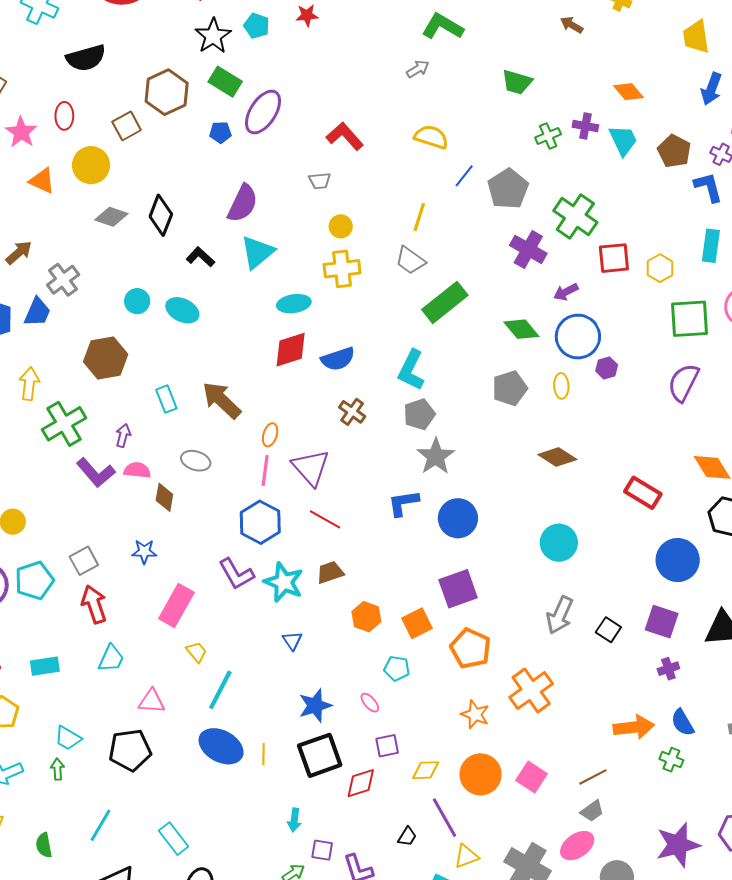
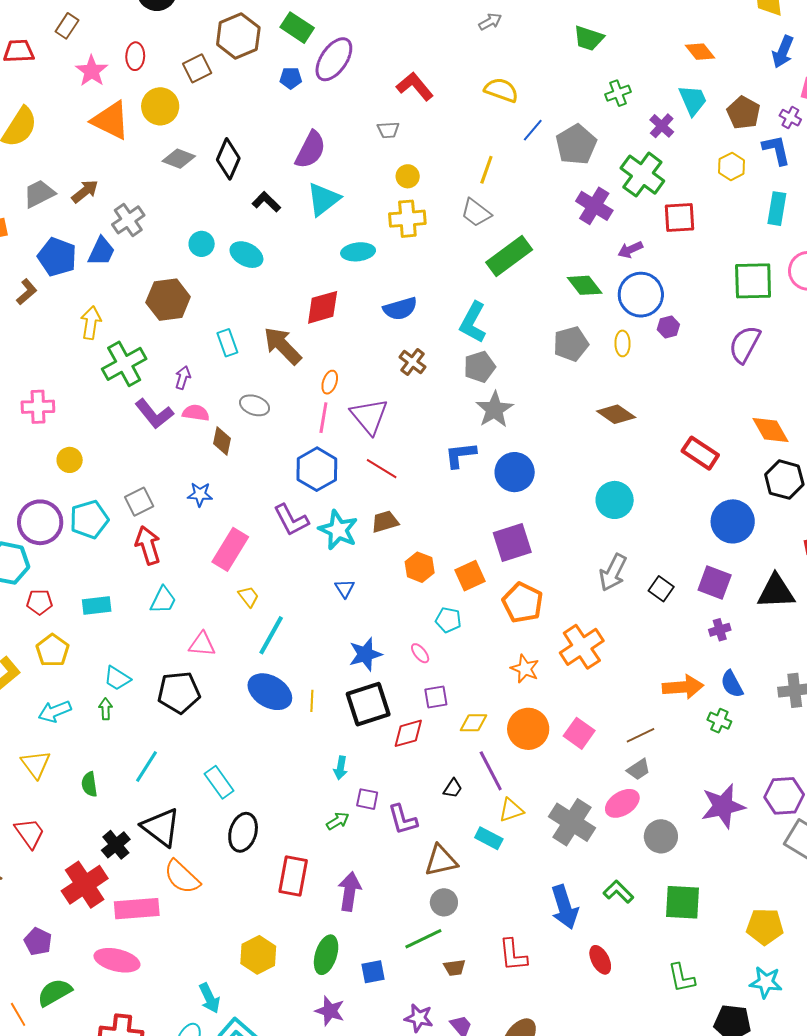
purple cross: (585, 126) -> (662, 126), moved, turned 30
orange triangle: (42, 181) -> (111, 120), size x1.5
yellow hexagon: (660, 268) -> (732, 166), moved
red diamond: (291, 350) -> (323, 307), moved

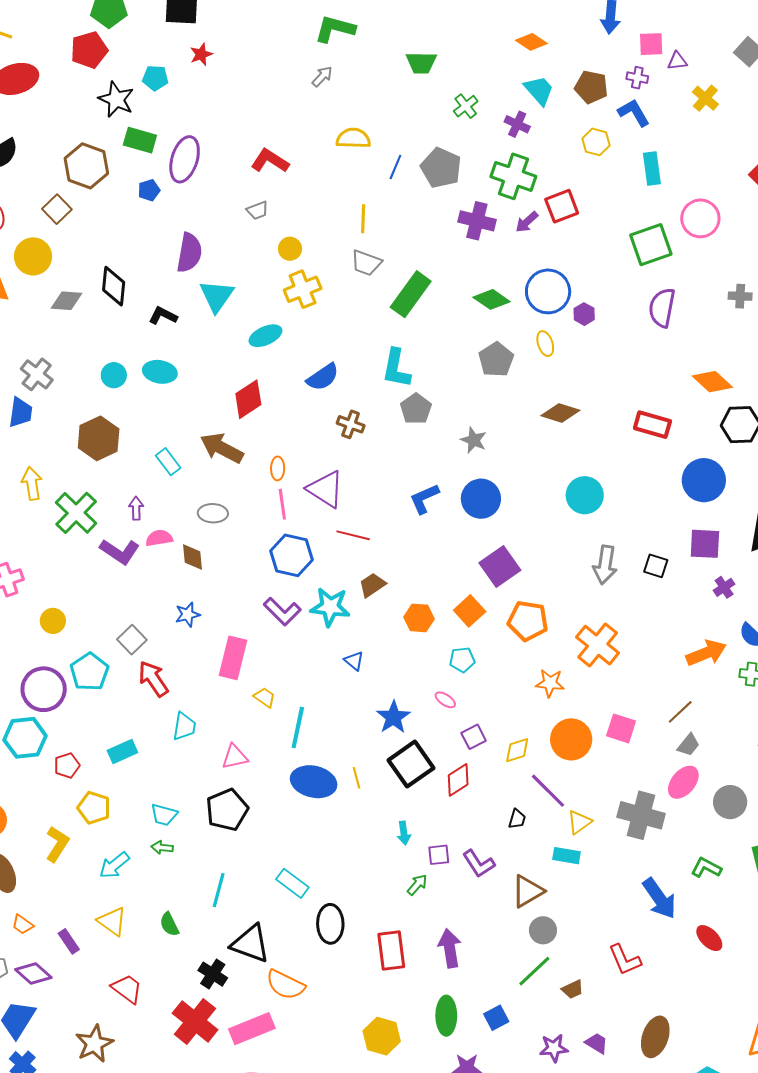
purple arrow: (630, 250) -> (527, 222), moved
gray star: (494, 409) -> (474, 440), moved, size x0.7
green arrow: (106, 709) -> (162, 847), turned -65

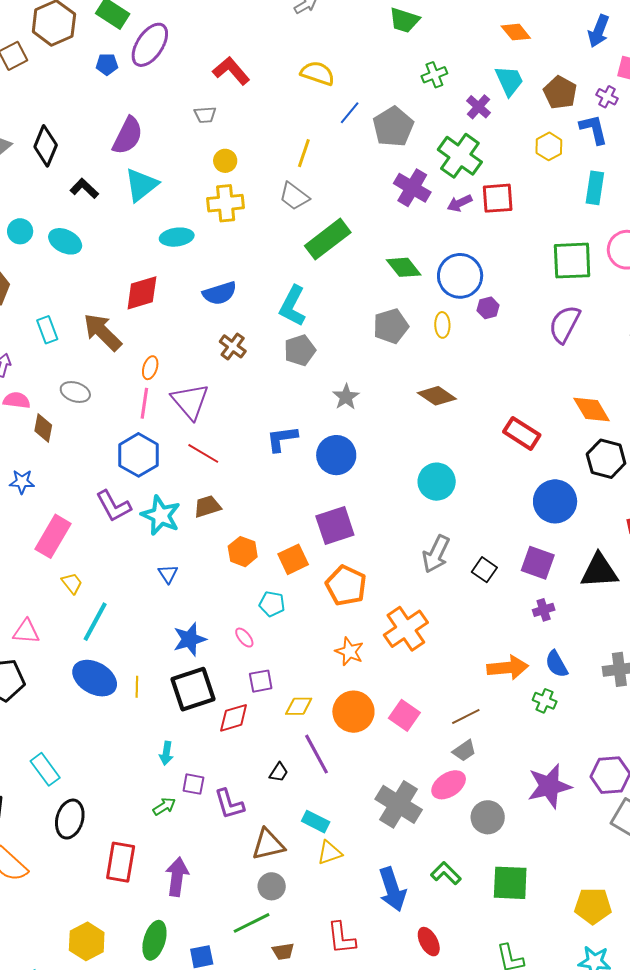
yellow triangle: (579, 822) -> (330, 853), moved

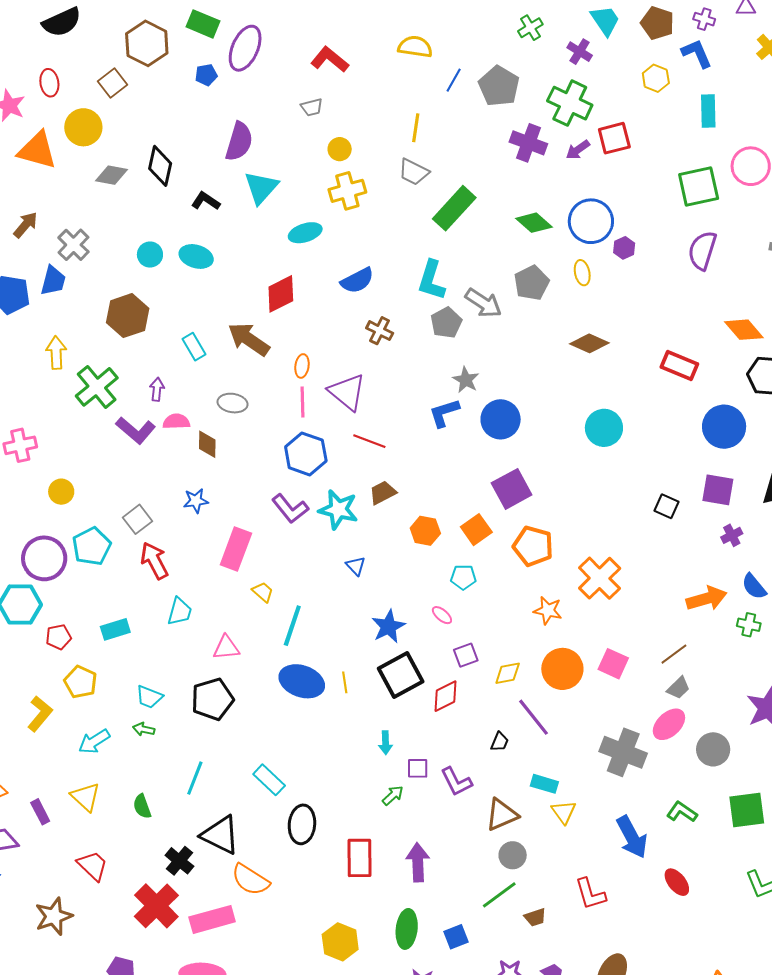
gray star: (346, 397) -> (466, 380), moved
gray arrow: (436, 554) -> (483, 303), moved, turned -72
yellow triangle: (330, 853) -> (564, 812), turned -36

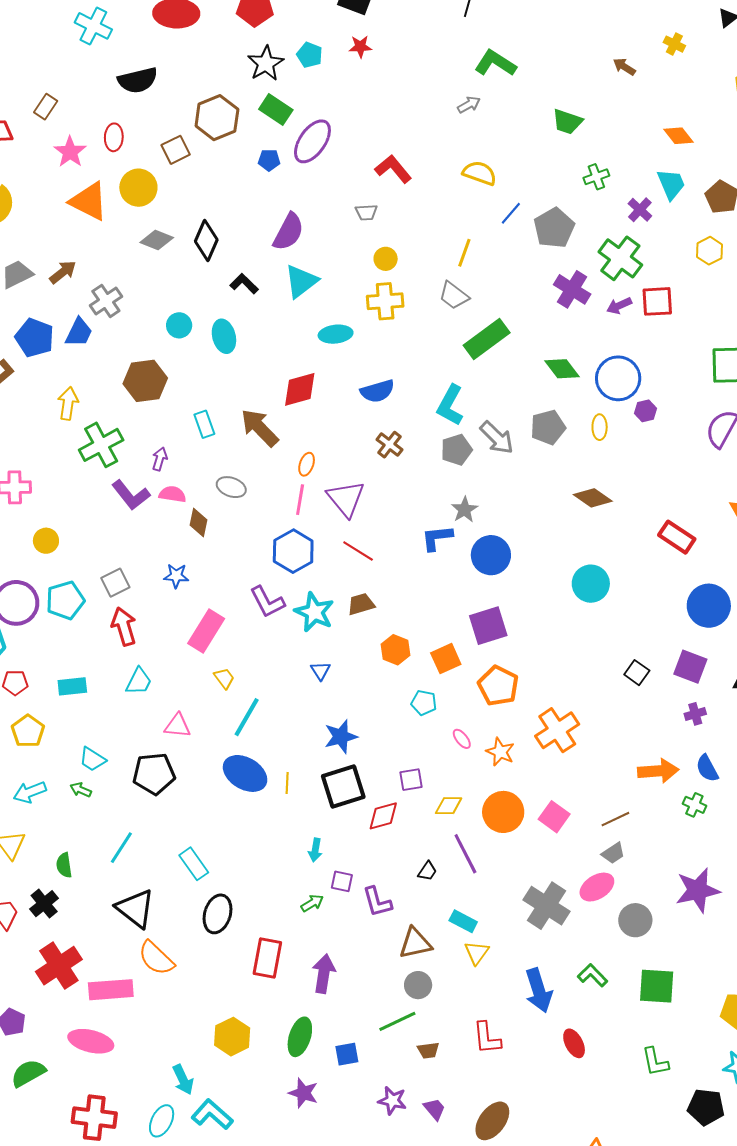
cyan ellipse: (196, 256) -> (224, 336), turned 48
pink ellipse: (442, 615) -> (462, 739), moved
black cross: (179, 861) -> (44, 904), moved

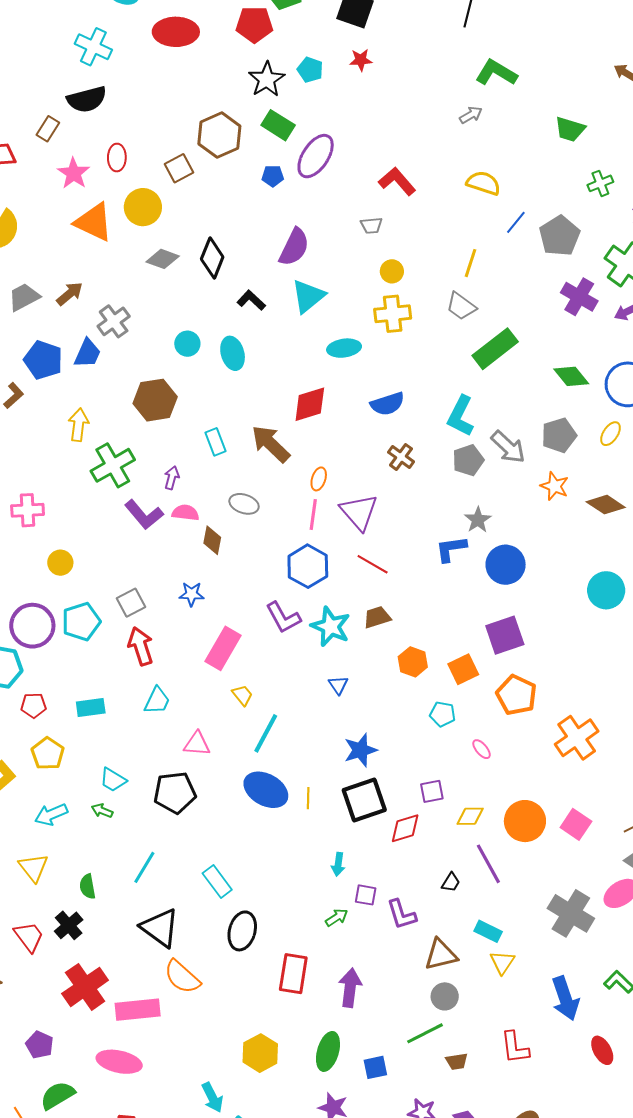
black semicircle: (138, 80) -> (87, 99), moved
yellow ellipse: (600, 427) -> (611, 434), turned 35
orange star: (500, 752) -> (555, 486), moved

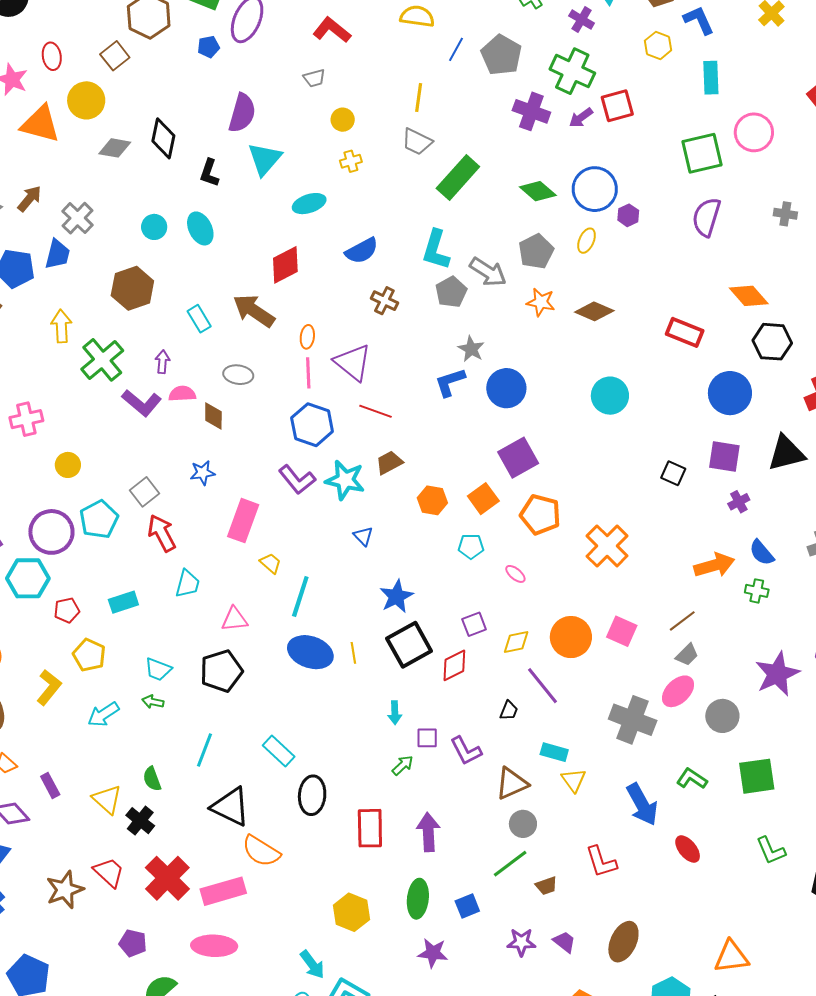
black L-shape: (251, 300) -> (209, 173), turned -104
yellow cross: (393, 314) -> (351, 161), size x0.6
yellow triangle: (33, 868) -> (107, 799), moved
red trapezoid: (29, 937) -> (109, 872), moved

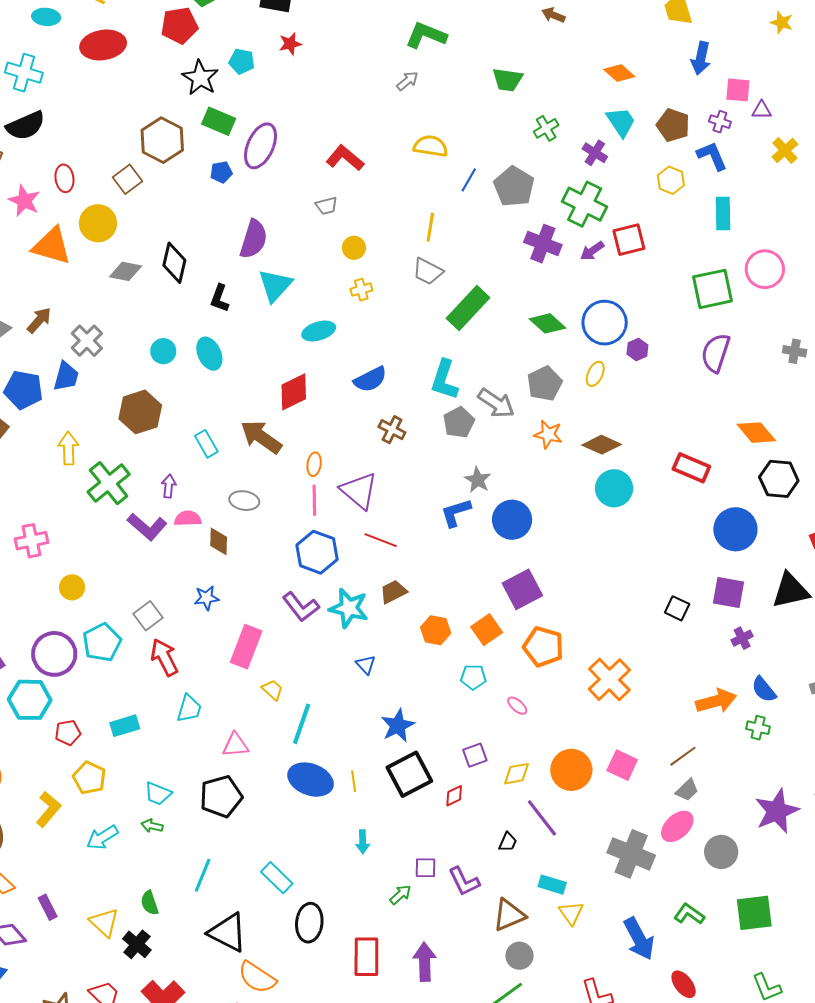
cyan circle: (610, 396) -> (614, 488), moved
red diamond: (454, 665) -> (454, 796), size x0.7
cyan arrow: (395, 713) -> (363, 842), moved

